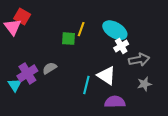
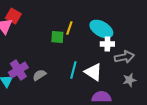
white cross: (121, 46) -> (107, 44), turned 32
gray semicircle: (50, 68) -> (39, 75), moved
cyan line: (86, 85) -> (73, 70), moved

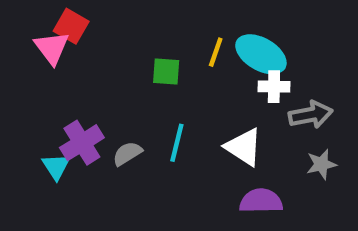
yellow line: (69, 28) -> (216, 52), moved
cyan line: (73, 70) -> (177, 143), moved

